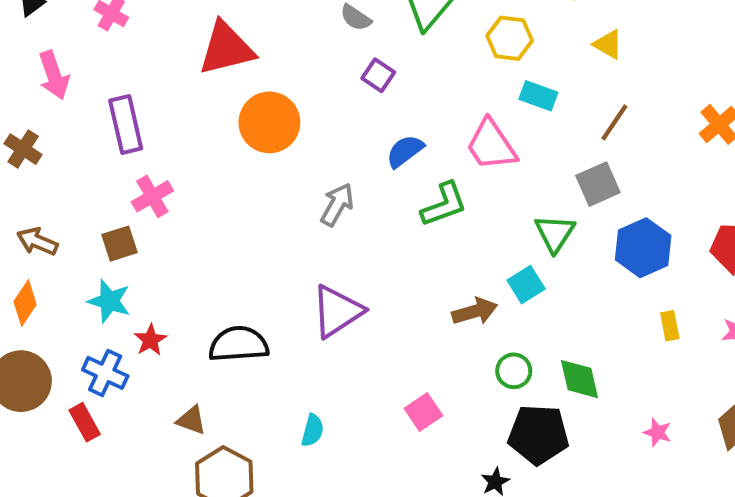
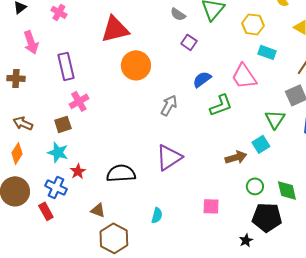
brown cross: (23, 149) -> (16, 78), turned -30
pink square: (423, 412) -> (211, 206), turned 36

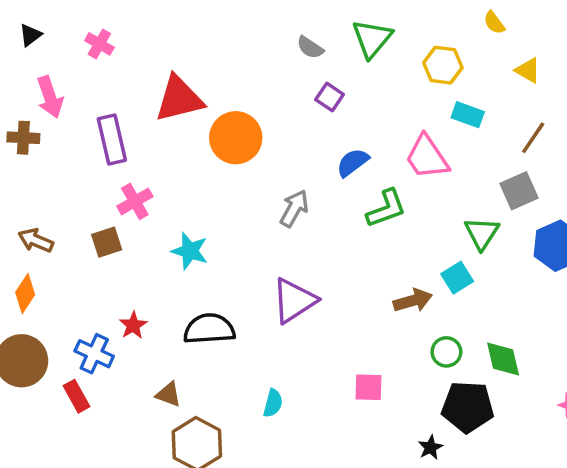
red triangle: (115, 29) -> (179, 99), moved
brown cross: (16, 78) -> (23, 138), moved
cyan star: (58, 152) -> (190, 251), moved

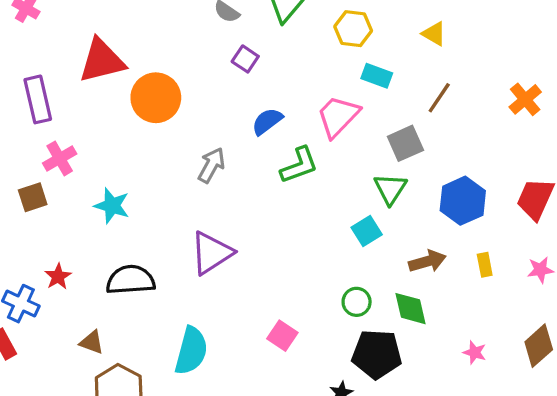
pink trapezoid: (427, 157) -> (338, 116), turned 78
gray square: (519, 191) -> (405, 143), moved
brown arrow: (413, 301) -> (427, 261), moved
pink square: (369, 387) -> (282, 336), turned 32
cyan semicircle: (273, 403) -> (191, 351), size x1.8

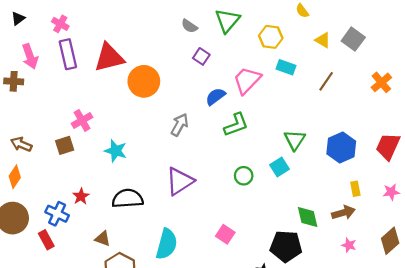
purple rectangle: (38, 99) -> (68, 54), moved
pink trapezoid: (338, 116) -> (247, 80), moved
gray square: (405, 143) -> (353, 39), moved, turned -30
brown arrow: (427, 261) -> (343, 213), moved
green circle: (357, 302) -> (244, 176), moved

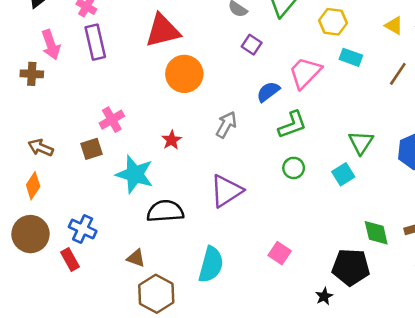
red triangle: (109, 57) -> (163, 31), moved
cyan star: (116, 151) -> (135, 174), moved, size x1.4
green circle: (244, 176) -> (294, 168), moved
red star: (81, 196) -> (172, 140), moved

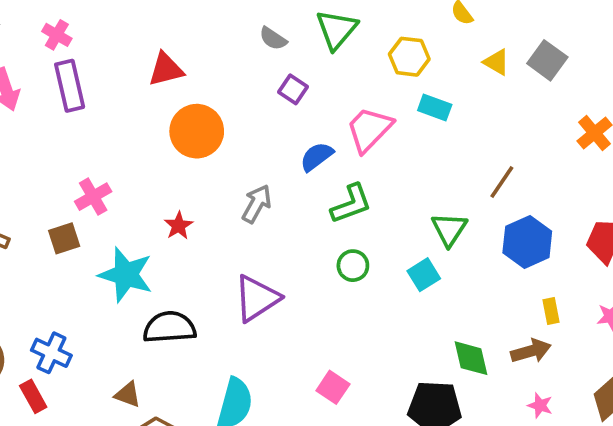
red triangle: (163, 31) -> (166, 69), size x0.7
brown line: (398, 74) -> (502, 182), moved

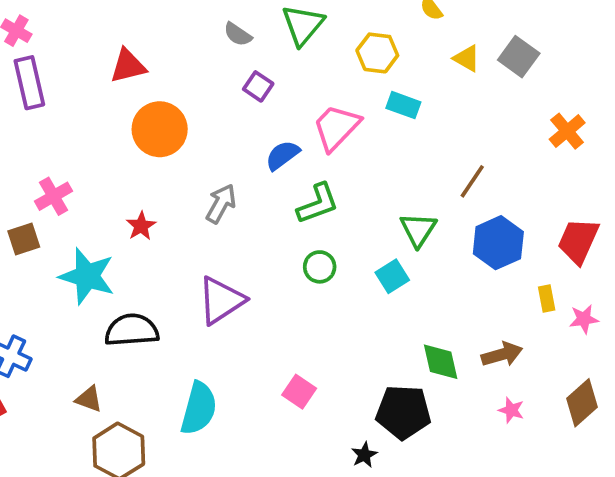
yellow rectangle: (551, 311) -> (547, 299), moved

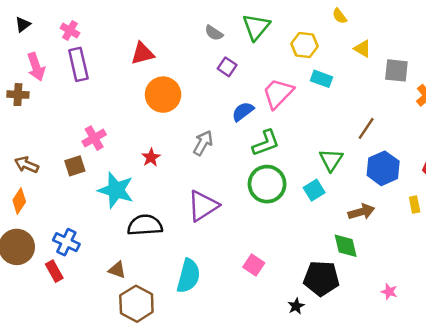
gray square: (519, 57) -> (396, 70), moved, turned -30
green circle: (320, 267) -> (267, 184), size x1.8
brown arrow: (502, 354) -> (361, 212), moved
pink star: (511, 410) -> (389, 292), moved

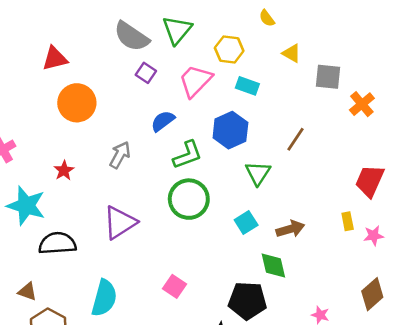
gray semicircle: (214, 33) -> (132, 36), size x1.8
pink trapezoid: (278, 93) -> (195, 81), moved
blue hexagon: (383, 168) -> (230, 130), moved
cyan square: (314, 190) -> (246, 223), moved

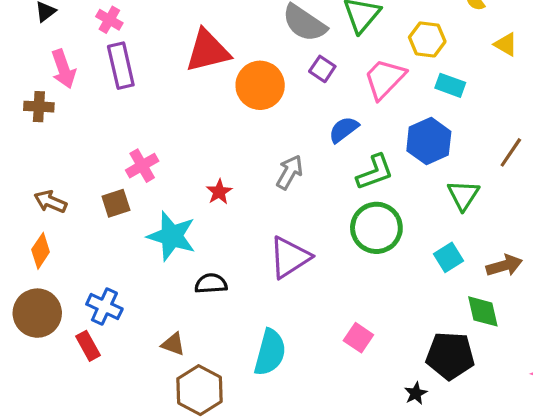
red triangle: (55, 59) -> (208, 51), size x1.4
orange circle: (77, 103) -> (260, 85), moved
black semicircle: (57, 243) -> (211, 284), size x0.7

